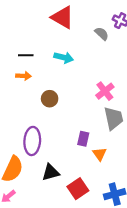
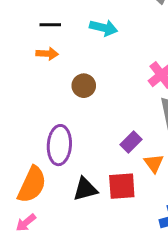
purple rectangle: (83, 139) -> (131, 142), turned 32
red square: (78, 189) -> (122, 186), moved, turned 30

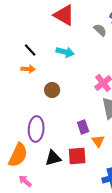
black line: (50, 25) -> (30, 50), turned 48
purple rectangle: (131, 142) -> (83, 127), turned -64
pink arrow: (26, 223) -> (25, 181), moved, turned 80

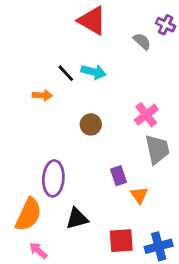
black line: (30, 50) -> (66, 73), moved
brown circle: (52, 90) -> (91, 124), moved
red square: (77, 156) -> (121, 241), moved

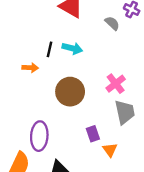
black line: (66, 73) -> (50, 49), turned 56
brown circle: (91, 124) -> (70, 92), size x1.6

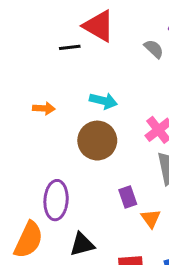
cyan arrow: (72, 48) -> (103, 101), moved
black line: (50, 49) -> (70, 47), moved, turned 70

